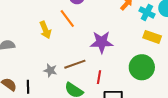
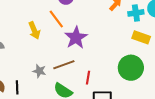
cyan cross: (147, 12) -> (136, 13), turned -35
purple star: (102, 42) -> (76, 38), moved, turned -30

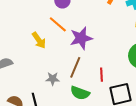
purple star: (76, 38) -> (81, 38), turned 30
brown line: (64, 65) -> (75, 67), turned -35

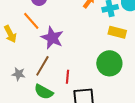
purple star: (81, 38) -> (52, 38), turned 30

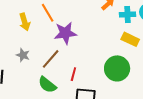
purple star: (52, 38) -> (65, 33), turned 30
gray star: (19, 74) -> (23, 55), moved

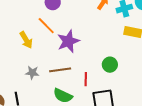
brown line: (51, 59) -> (60, 70), turned 55
green circle: (117, 68) -> (110, 65), moved, size x0.6

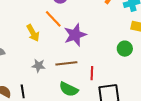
green circle: (110, 65) -> (125, 49), moved

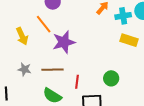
green circle: (125, 49) -> (111, 78), moved

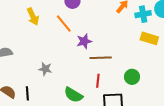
yellow arrow: (22, 36) -> (33, 17), moved
purple star: (64, 42) -> (84, 41), size x0.7
brown line: (53, 70) -> (101, 58), moved

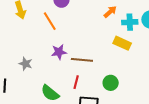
yellow rectangle: (149, 38) -> (122, 43), moved
purple star: (84, 41) -> (59, 52), moved

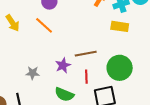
purple star: (59, 52) -> (63, 65), moved
green circle: (111, 83) -> (120, 68), size x1.6

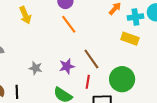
orange line: (44, 25) -> (69, 24), moved
brown line: (86, 54) -> (91, 59), turned 55

